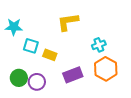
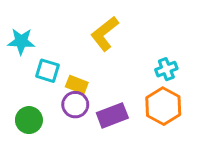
yellow L-shape: (68, 22) -> (105, 34), turned -30
cyan cross: (99, 45) -> (166, 69), moved
purple circle: (37, 82) -> (75, 105), moved

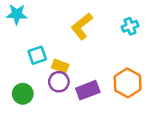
cyan star: (21, 41) -> (17, 14), moved
cyan cross: (166, 69) -> (130, 26), moved
cyan square: (47, 71) -> (37, 55), turned -36

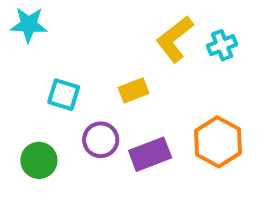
yellow L-shape: (82, 26) -> (175, 39), moved
cyan square: (37, 55) -> (64, 95), turned 36
yellow rectangle: (60, 66) -> (134, 90), moved, turned -42

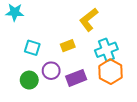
cyan cross: (222, 45) -> (106, 50), moved, size x1.5
green circle: (39, 160) -> (29, 80), moved

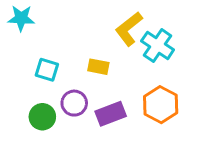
yellow rectangle: (68, 46) -> (98, 67), turned 32
cyan cross: (106, 50) -> (158, 45), moved, turned -35

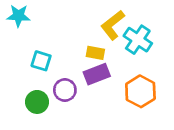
yellow rectangle: (98, 67) -> (95, 53), moved
purple rectangle: (111, 114) -> (97, 74), moved

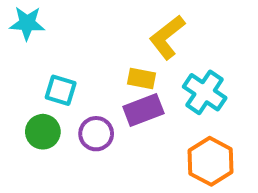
cyan cross: (138, 40) -> (205, 92), moved
orange hexagon: (140, 91) -> (210, 161), moved
green circle: (37, 102) -> (43, 132), moved

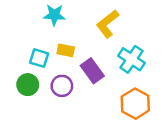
cyan star: (27, 23) -> (54, 15), moved
yellow rectangle: (141, 78) -> (66, 50), moved
purple rectangle: (143, 110) -> (92, 71), turned 75

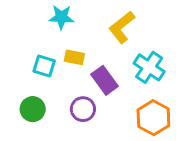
green circle: (28, 85) -> (33, 109), moved
purple circle: (62, 86) -> (83, 109), moved

